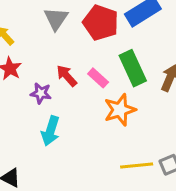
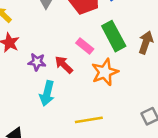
red arrow: (67, 76) -> (64, 65), moved
yellow line: (137, 166) -> (89, 120), moved

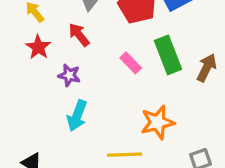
red arrow: (64, 65) -> (79, 35), moved
orange star: (105, 72) -> (158, 122), moved

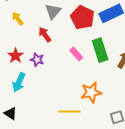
red star: (38, 47) -> (16, 56), moved
cyan arrow: (77, 116) -> (19, 82), moved

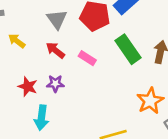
pink rectangle: (76, 54) -> (87, 58), moved
orange star: (91, 92) -> (150, 101), moved

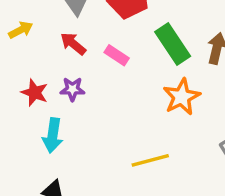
yellow arrow: (17, 41) -> (21, 30), turned 114
orange star: (150, 101) -> (182, 97), moved

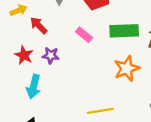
red arrow: (73, 44) -> (39, 25), moved
green rectangle: (173, 44) -> (124, 31), turned -64

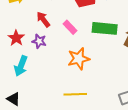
red arrow: (39, 25) -> (43, 19), moved
orange star: (127, 69) -> (79, 59), moved

